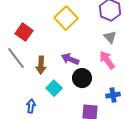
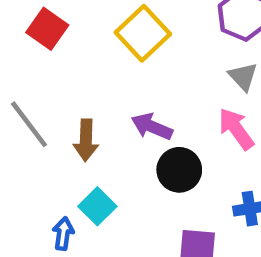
red square: (24, 32) -> (47, 29), moved
cyan square: (54, 88) -> (97, 206), moved

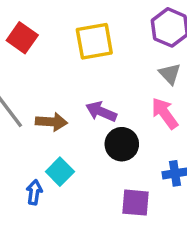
yellow square: (143, 33) -> (94, 41), turned 33
brown arrow: (86, 140) -> (51, 122), turned -88

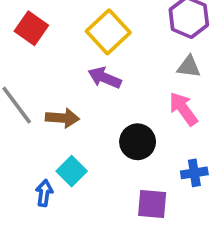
yellow square: (94, 41) -> (108, 32), turned -33
gray triangle: (170, 74) -> (189, 67), turned -40
purple arrow: (101, 112) -> (105, 78), moved

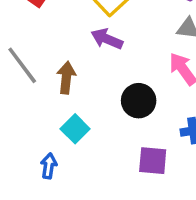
brown arrow: (62, 118) -> (66, 78), turned -88
blue arrow: (44, 193) -> (49, 166), moved

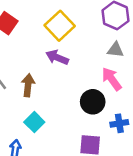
black circle: (139, 101) -> (93, 102), moved

